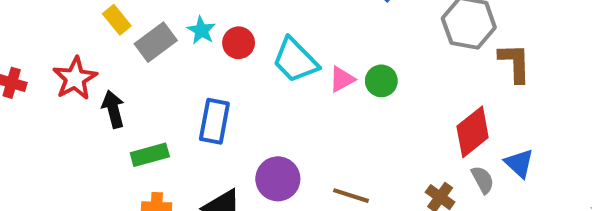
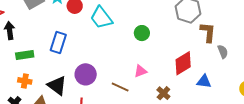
pink triangle: (342, 79) -> (140, 71), moved
blue triangle: (519, 163) -> (204, 81), turned -42
gray semicircle: (483, 180) -> (223, 52), moved

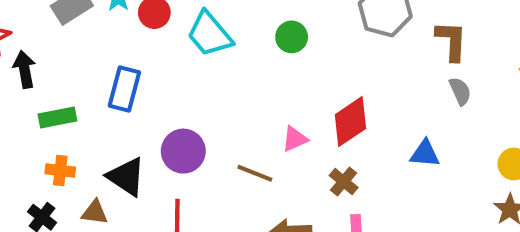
brown L-shape: (208, 32) -> (451, 41), moved
green circle: (142, 33) -> (292, 37), moved
red diamond: (183, 63) -> (350, 122), moved

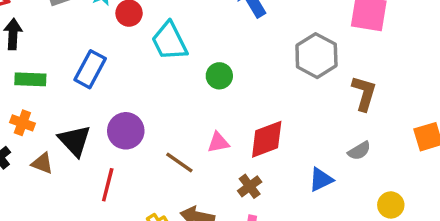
green circle: (292, 37) -> (219, 76), moved
gray semicircle: (460, 91) -> (359, 151), moved, turned 70
blue triangle: (425, 154) -> (321, 179), turned -44

